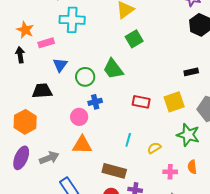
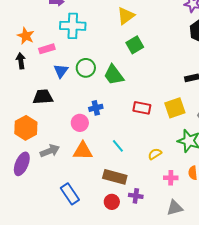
green circle: (85, 77) -> (86, 68), moved
cyan line: (128, 140) -> (118, 146), moved, turned -56
gray arrow: (49, 158) -> (50, 151), moved

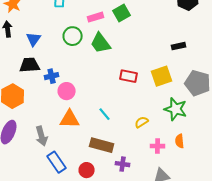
pink rectangle: (47, 49) -> (96, 17), moved
blue triangle: (61, 71) -> (34, 39), moved
blue cross: (96, 108) -> (52, 76), moved
gray arrow: (50, 151) -> (42, 136), moved, turned 96
red circle: (112, 202) -> (87, 170), moved

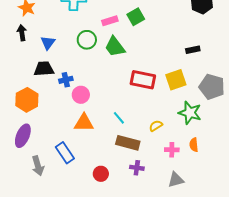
red rectangle: (129, 76) -> (143, 80), size x1.4
gray arrow: (42, 136) -> (38, 166), moved
brown rectangle: (102, 145) -> (128, 143), moved
blue rectangle: (57, 162) -> (65, 153), moved

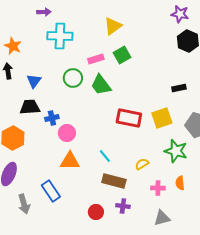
red circle: (101, 174) -> (96, 212), moved

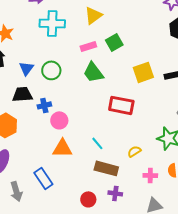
yellow triangle: (113, 26) -> (93, 15), moved
green circle: (73, 78) -> (51, 70), moved
yellow square: (162, 118) -> (143, 72), moved

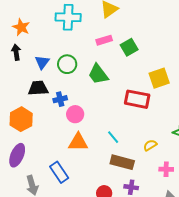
green square: (114, 42) -> (129, 47), moved
green trapezoid: (93, 72) -> (98, 74), moved
yellow square: (143, 72) -> (159, 78), moved

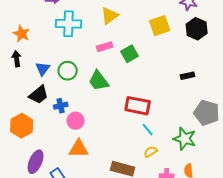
yellow square: (159, 78) -> (160, 26), moved
black trapezoid: (38, 88) -> (39, 95), turned 145
cyan line: (113, 137) -> (148, 130), moved
purple ellipse: (17, 155) -> (36, 162), moved

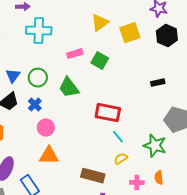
yellow triangle: (110, 16) -> (100, 23), moved
green square: (130, 54) -> (100, 61), turned -30
blue cross: (61, 106) -> (35, 105), moved, turned -32

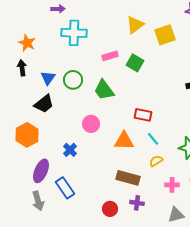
blue cross: (35, 105) -> (70, 150), moved
red rectangle: (108, 113) -> (143, 115), size x0.7
pink circle: (46, 128) -> (91, 124), moved
orange triangle: (49, 156) -> (124, 141), moved

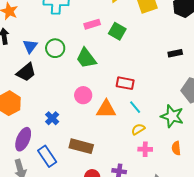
pink circle: (91, 124) -> (83, 95), moved
brown rectangle: (128, 178) -> (81, 146), moved
pink cross: (172, 185) -> (145, 149), moved

